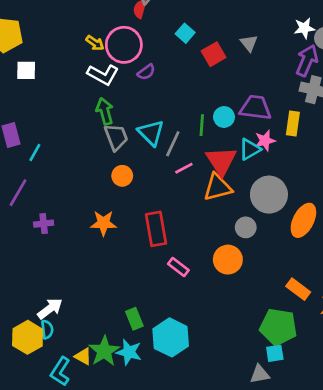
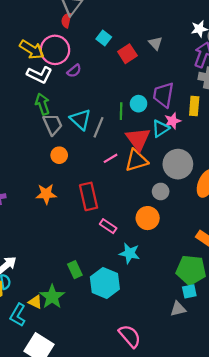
yellow arrow: (95, 43) -> (32, 50), size x1.6
purple trapezoid: (256, 108) -> (163, 95), turned -84
pink line: (184, 168) -> (111, 158), moved
cyan star: (129, 352) -> (130, 253), moved

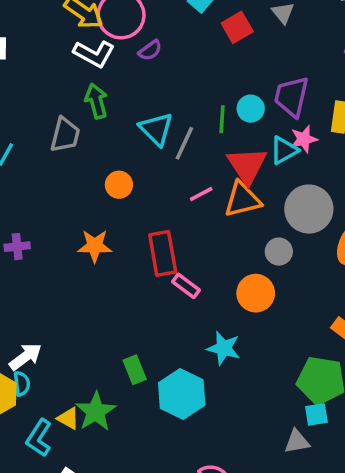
gray trapezoid: (53, 124) -> (65, 135), moved, turned 35
pink rectangle: (108, 226) -> (186, 286), moved

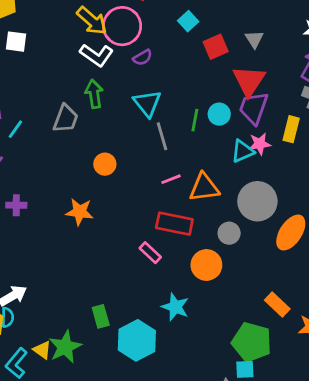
cyan triangle: (156, 129) -> (147, 103), moved
gray line: (184, 143) -> (162, 136), turned -48
red triangle: (247, 165) -> (249, 81), moved
red rectangle: (163, 253) -> (174, 224), moved, turned -75

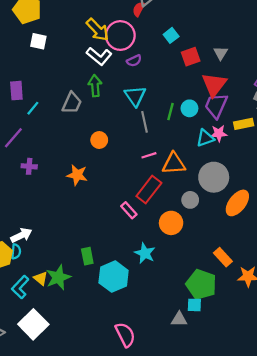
yellow rectangle: (291, 129) -> (244, 124), turned 60
red rectangle: (174, 224) -> (149, 190), turned -68

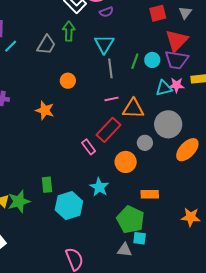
purple trapezoid: (216, 106) -> (177, 60), turned -110
orange rectangle: (223, 257) -> (150, 194), moved, turned -54
green pentagon: (201, 284) -> (130, 219), moved

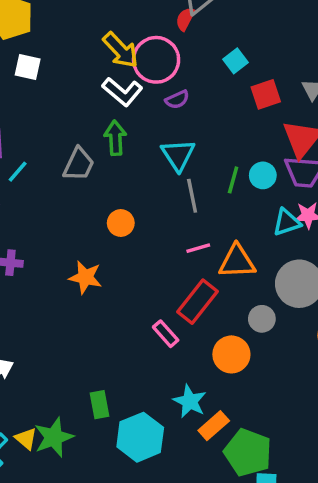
orange rectangle: (150, 194) -> (214, 426), moved, turned -36

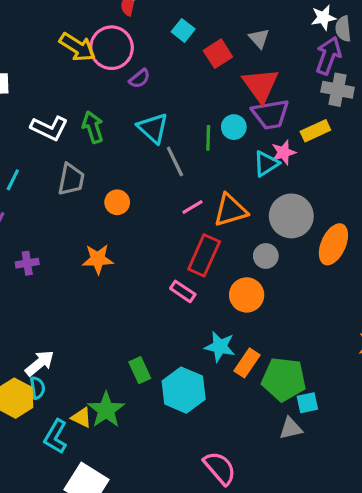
white L-shape: (122, 92) -> (49, 128), moved
gray trapezoid: (79, 164) -> (71, 179), moved

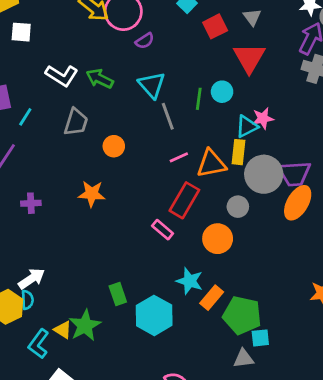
purple trapezoid: (270, 114) -> (294, 174), moved
green arrow: (93, 127) -> (100, 79), turned -52
yellow rectangle: (315, 131) -> (239, 152), moved, turned -65
purple cross: (27, 263) -> (31, 203), moved

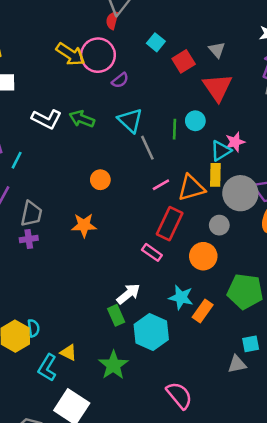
gray trapezoid: (76, 122) -> (31, 214), moved
white arrow: (32, 279) -> (128, 294), moved
green pentagon: (242, 315) -> (245, 291), moved
green star: (85, 325) -> (113, 365), moved

